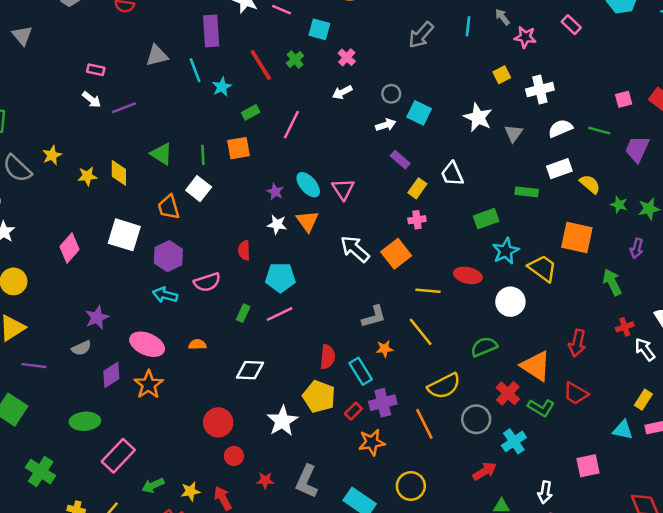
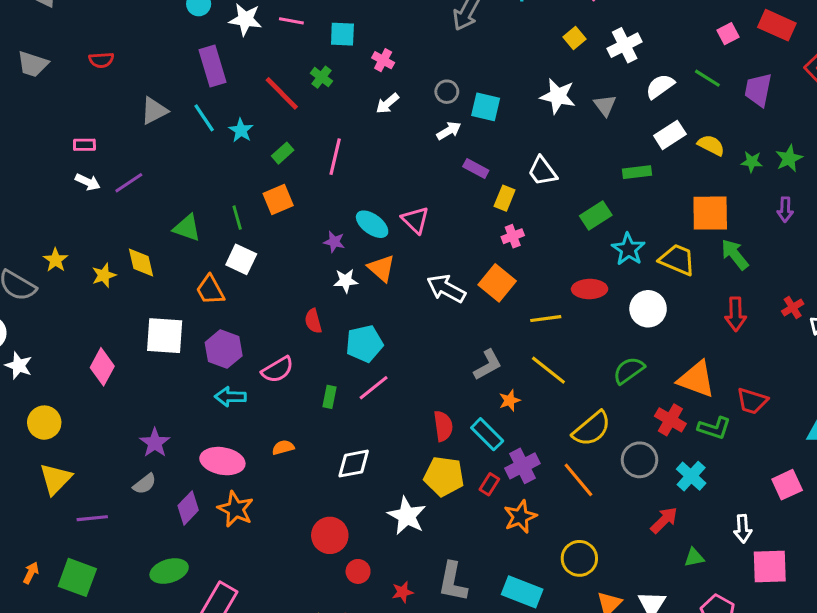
green line: (599, 131) -> (707, 78), turned 30
green arrow: (612, 282) -> (735, 254), moved
red arrow: (577, 343) -> (736, 314), moved

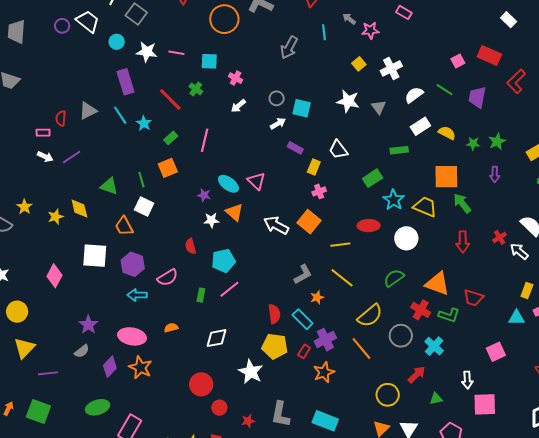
red semicircle: (101, 60) -> (61, 118), moved, turned 98
yellow circle: (579, 558) -> (388, 395), moved

